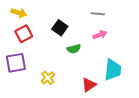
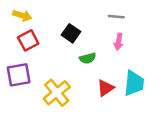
pink arrow: (100, 35) -> (119, 42), turned 120
yellow cross: (48, 78) -> (57, 93), size x1.6
red triangle: (89, 85) -> (105, 88), moved

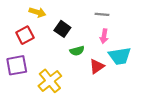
yellow arrow: (22, 15) -> (37, 12), moved
cyan trapezoid: (134, 83) -> (120, 56), moved, turned 75
red triangle: (105, 88) -> (97, 66), moved

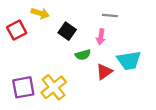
red square: (25, 35) -> (17, 30), moved
pink arrow: (104, 36) -> (101, 37), moved
purple square: (17, 65) -> (23, 87), moved

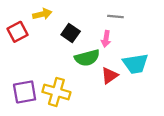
yellow arrow: (40, 13) -> (42, 14), turned -30
green semicircle: (83, 55) -> (87, 58), size x1.5
yellow cross: (54, 87) -> (56, 92), turned -35

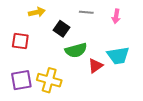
gray line: (115, 16) -> (86, 12), moved
red square: (17, 32) -> (20, 41), moved, turned 36
pink arrow: (106, 39) -> (116, 16), moved

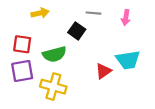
black square: (62, 29) -> (77, 31), moved
green semicircle: (76, 50) -> (54, 54), moved
purple square: (21, 80) -> (22, 71), moved

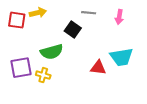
red square: (22, 44) -> (17, 20), moved
red triangle: (103, 71) -> (98, 68), turned 42
yellow cross: (53, 87) -> (43, 75), moved, size x0.6

